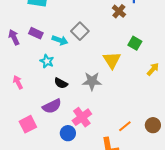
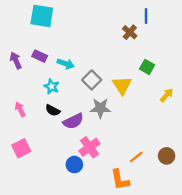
gray square: (80, 31) -> (92, 80), moved
black semicircle: (61, 83) -> (53, 110), moved
purple semicircle: (52, 106) -> (73, 121), moved
pink square: (28, 124) -> (21, 148), moved

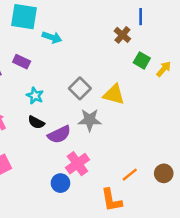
cyan arrow: (66, 64) -> (52, 37), moved
green square: (147, 67) -> (142, 60), moved
yellow triangle: (122, 85) -> (114, 94), turned -42
yellow arrow: (167, 95) -> (164, 69), moved

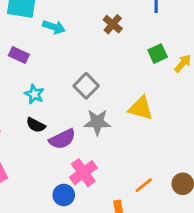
brown cross: (122, 35) -> (113, 24), moved
green square: (142, 60) -> (158, 54), turned 35
yellow triangle: (114, 94) -> (141, 108), moved

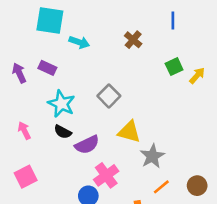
cyan star: (34, 94) -> (61, 104), size x1.5
yellow triangle: (141, 108) -> (129, 132), moved
gray star: (97, 122) -> (152, 156), moved, turned -30

